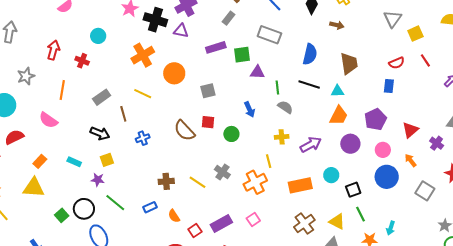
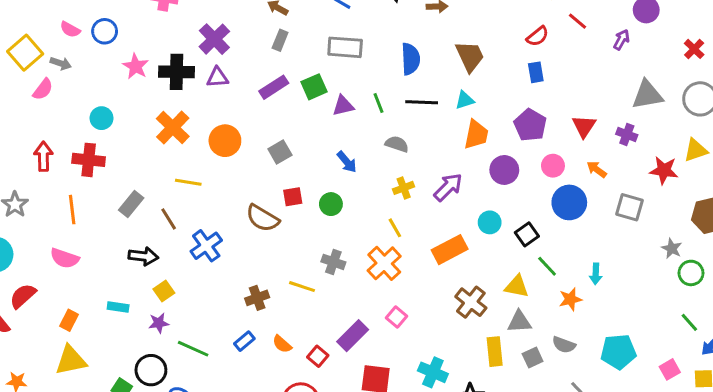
red cross: (82, 61) -> (89, 160), size x1.5
green line: (277, 88) -> (379, 103), moved
blue cross: (143, 138) -> (206, 246), size x1.5

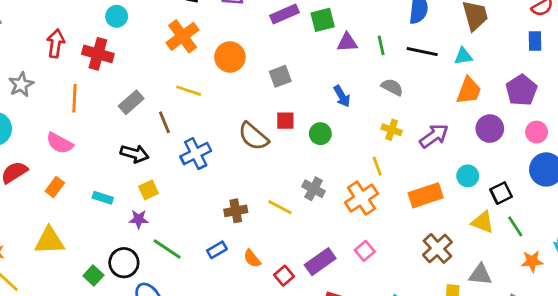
yellow cross: (404, 188) -> (392, 130), turned 30
yellow triangle: (517, 286) -> (483, 222), moved
orange rectangle: (69, 320) -> (55, 187), moved

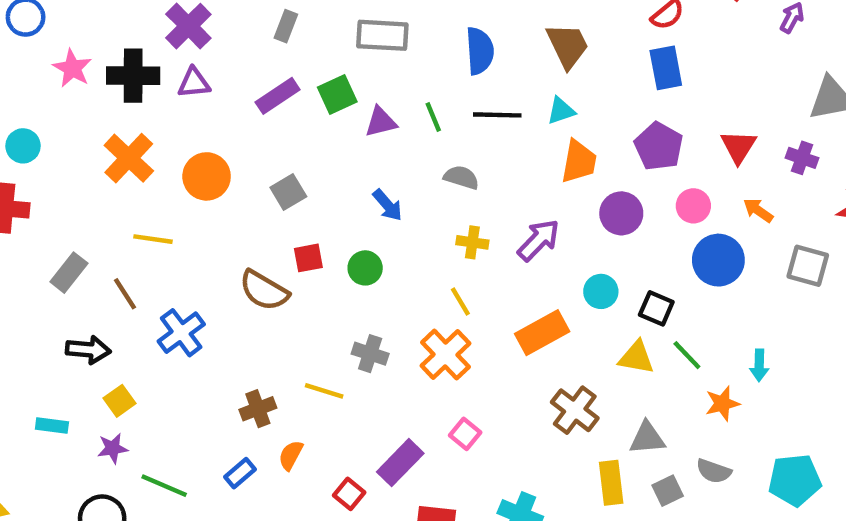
blue rectangle: (535, 41) -> (666, 68), size x1.4
black square: (501, 193) -> (656, 308), turned -30
orange semicircle: (252, 259) -> (291, 455), moved, turned 78

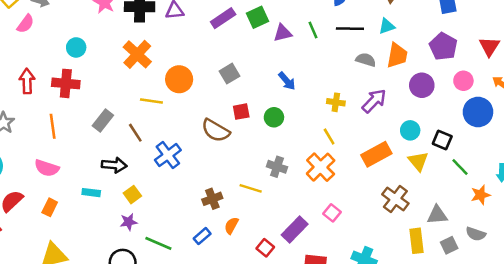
orange circle: (207, 176) -> (179, 79), moved
gray semicircle: (461, 177) -> (366, 60), moved
yellow triangle: (636, 358) -> (418, 161), moved, turned 40
cyan rectangle: (52, 425) -> (91, 193), moved

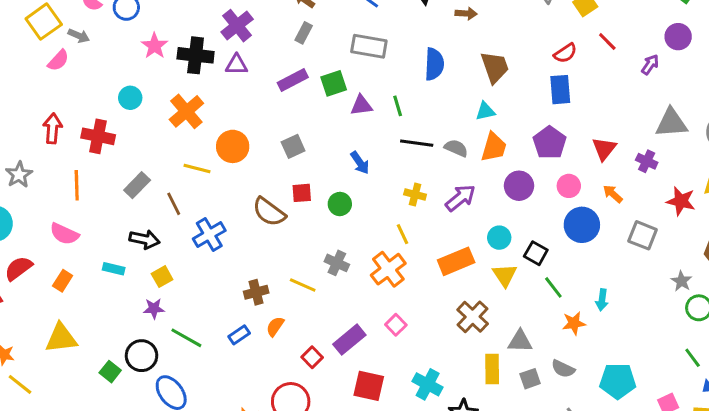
black line: (350, 29) -> (417, 143), moved
cyan circle: (76, 47) -> (130, 98), moved

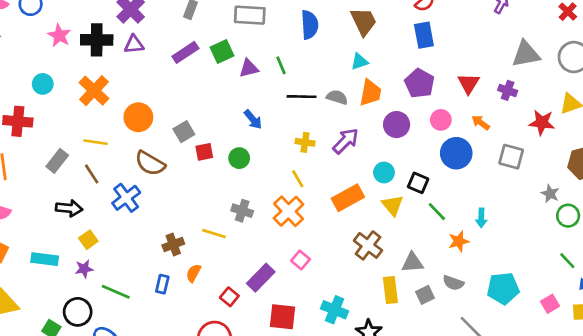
gray square: (293, 146) -> (184, 132), moved
yellow line: (197, 168) -> (95, 142), moved
brown semicircle: (269, 212) -> (150, 163), moved
cyan rectangle: (114, 269) -> (45, 259), moved, size x1.4
blue rectangle: (239, 335) -> (162, 284), turned -36

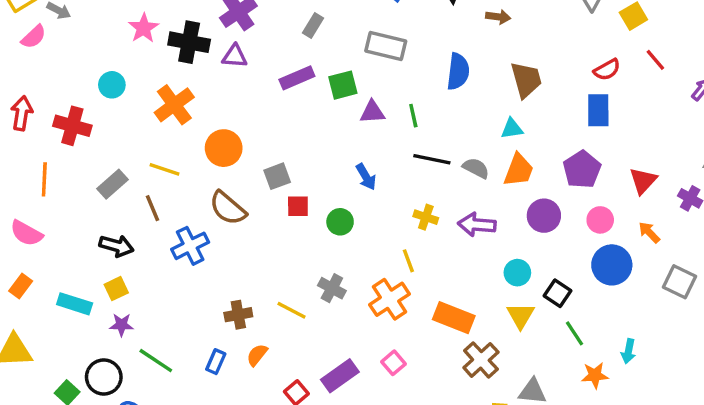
purple arrow: (346, 141) -> (477, 225), turned -140
orange rectangle: (348, 198) -> (454, 318), moved, turned 40
yellow square: (88, 240) -> (116, 289), moved

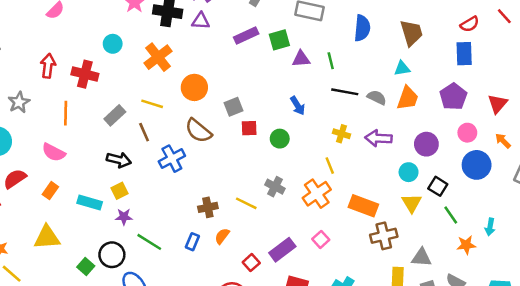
purple circle: (544, 216) -> (426, 144), moved
brown cross: (481, 360) -> (384, 236), turned 30

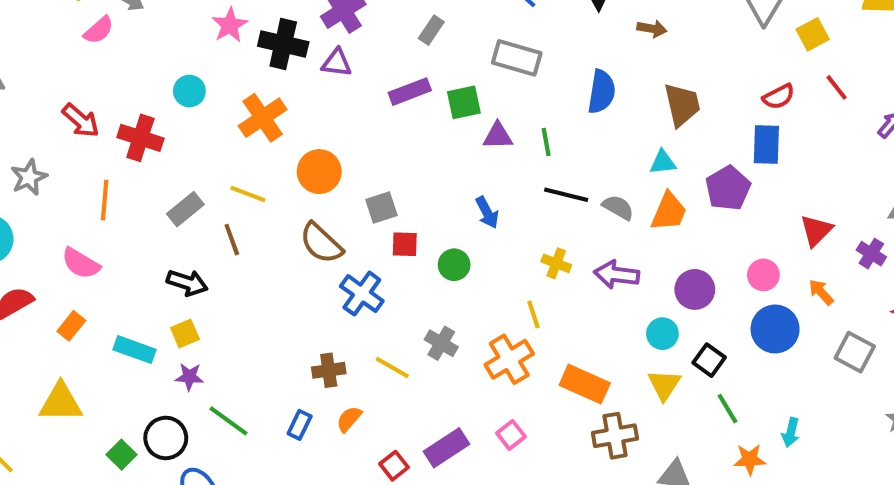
red arrow: (48, 66) -> (81, 120), turned 120
purple pentagon: (453, 97) -> (728, 188), moved
blue cross: (172, 159) -> (362, 294), moved, turned -30

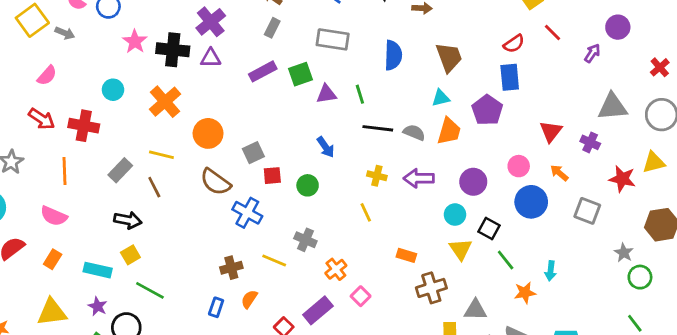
pink semicircle: (99, 30) -> (47, 76), moved
orange cross: (509, 359) -> (336, 269), moved, size x0.7
purple star: (189, 377) -> (98, 306), moved, turned 30
orange rectangle: (585, 384) -> (406, 255), size x0.6
green line: (228, 421) -> (150, 290), moved

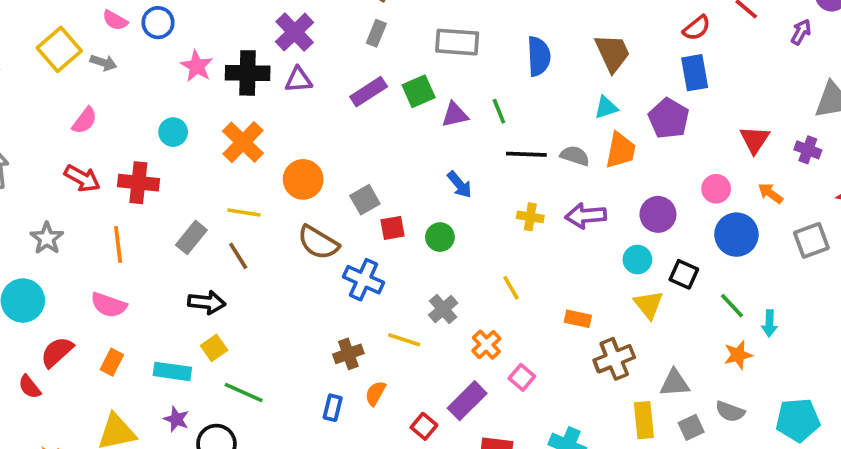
gray square: (587, 211) -> (811, 240), turned -36
yellow line: (366, 212) -> (511, 288), moved
gray cross: (305, 240) -> (443, 309), turned 30
green line: (506, 260) -> (732, 306), moved

